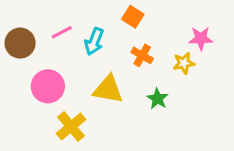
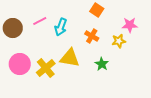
orange square: (133, 17) -> (97, 10), moved
pink circle: (48, 86) -> (20, 64), moved
yellow cross: (71, 126) -> (46, 68), moved

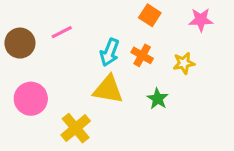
pink star: (130, 25) -> (201, 20), moved
cyan arrow: (61, 27) -> (110, 52), moved
yellow cross: (46, 68) -> (76, 128), moved

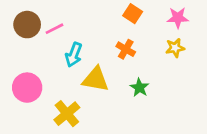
brown circle: (20, 43) -> (27, 25), moved
cyan arrow: (110, 52) -> (74, 55), moved
yellow star: (184, 63) -> (175, 48), moved

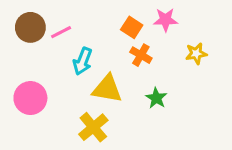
orange square: (133, 14) -> (132, 27), moved
pink star: (178, 18) -> (165, 20), moved
yellow cross: (67, 114) -> (93, 127), moved

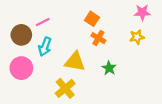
pink star: (165, 20) -> (142, 12), moved
brown circle: (30, 27) -> (21, 35), moved
cyan arrow: (83, 61) -> (45, 47), moved

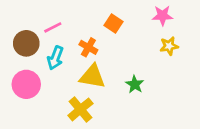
pink star: (142, 12) -> (162, 16), moved
orange cross: (98, 38) -> (88, 47), moved

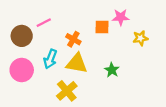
pink star: (162, 16) -> (121, 17), moved
orange square: (114, 23) -> (102, 27), moved, turned -32
cyan arrow: (55, 58) -> (50, 59), moved

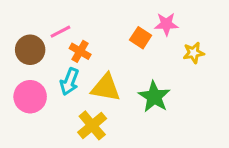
orange square: (102, 27) -> (141, 38), turned 32
orange cross: (73, 39) -> (80, 51), moved
green star: (112, 70) -> (154, 97), size x1.5

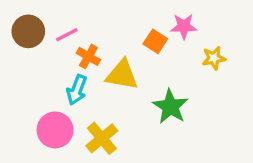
brown circle: (30, 50) -> (28, 31), moved
yellow triangle: (106, 88) -> (122, 75), moved
pink circle: (30, 97) -> (55, 130), moved

